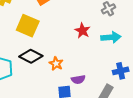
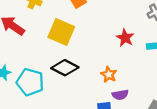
orange star: (56, 64) -> (109, 75), moved

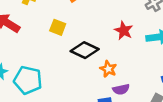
yellow square: (61, 32) -> (58, 27), size x0.6
black diamond: (65, 68) -> (85, 50), moved

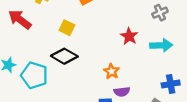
black diamond: (85, 50) -> (64, 56), moved

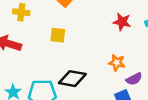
black diamond: (64, 56) -> (72, 79), moved

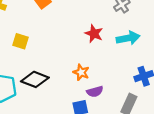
yellow square: (58, 35) -> (20, 41), moved

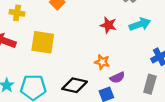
yellow square: (20, 41) -> (43, 42), size x1.6
black diamond: (35, 79) -> (75, 85), moved

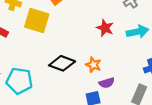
yellow square: (43, 42) -> (37, 20), moved
black diamond: (75, 85) -> (62, 63), moved

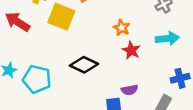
red star: (105, 28) -> (131, 50), moved
orange star: (93, 65) -> (122, 28), moved

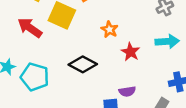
red arrow: (18, 22) -> (30, 28), moved
orange star: (122, 28) -> (109, 29), moved

